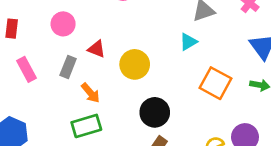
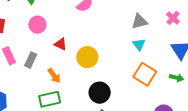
cyan triangle: (188, 42) -> (139, 45), moved, turned -40
gray rectangle: (68, 67) -> (31, 60), moved

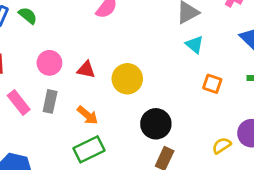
pink circle: (37, 25) -> (49, 63), moved
orange square: (145, 74) -> (212, 84), size x0.6

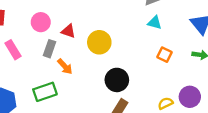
cyan triangle: (194, 45) -> (155, 23), turned -32
gray rectangle: (50, 101) -> (50, 49), moved
green rectangle: (89, 149) -> (45, 92), moved

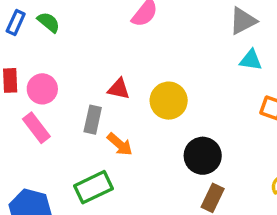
pink circle: (41, 22) -> (42, 89), moved

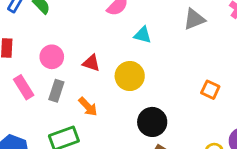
cyan triangle: (251, 60) -> (143, 35), moved
pink circle: (42, 89) -> (52, 57), moved
gray rectangle: (93, 120) -> (56, 91), moved

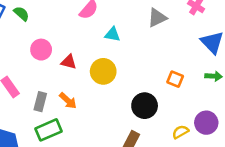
pink circle: (52, 57) -> (41, 50), moved
gray rectangle: (56, 91) -> (40, 102), moved
black circle: (152, 122) -> (145, 106), moved

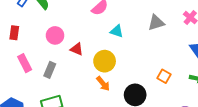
orange arrow: (68, 101) -> (103, 84), moved
gray rectangle: (40, 102) -> (50, 70), moved

